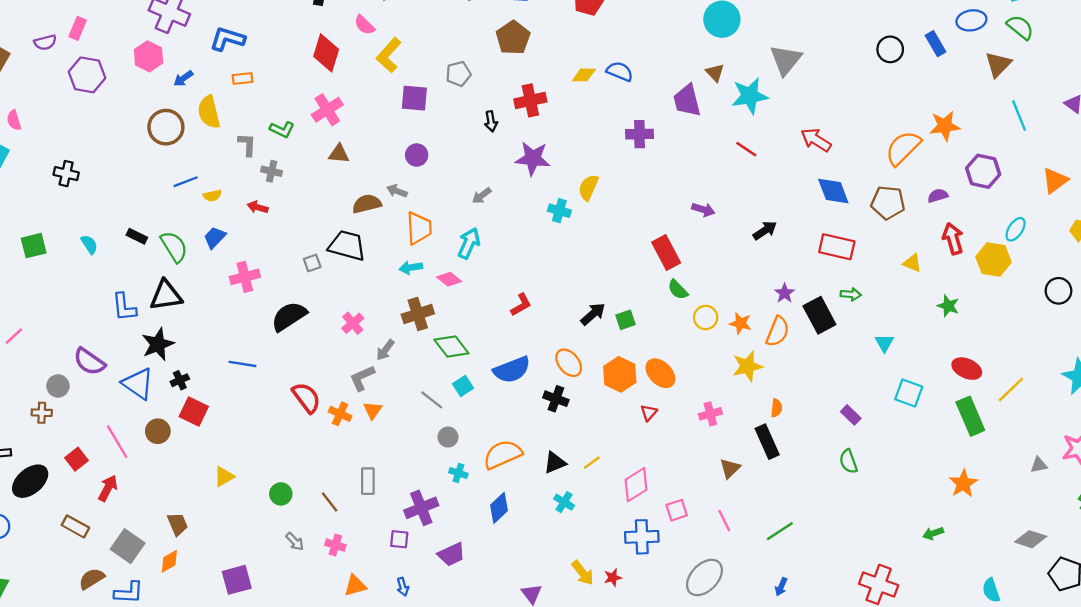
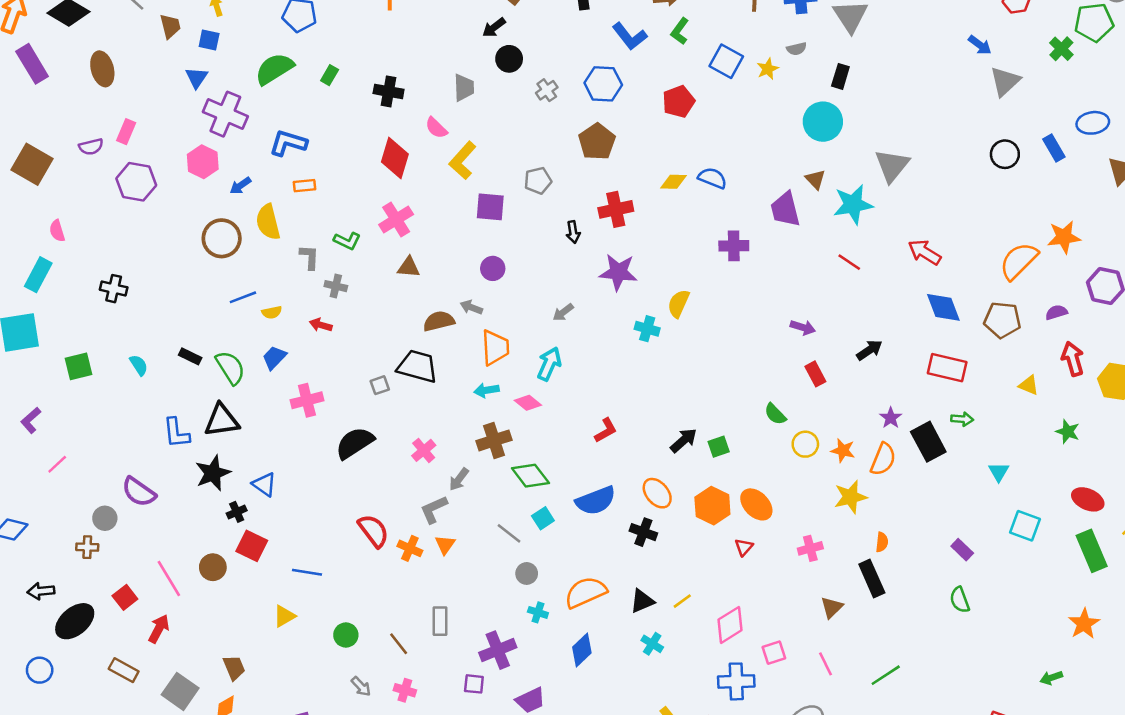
red rectangle: (666, 252) -> (815, 374), moved, size x0.7
blue line: (243, 364) -> (307, 572), moved
blue triangle: (138, 384) -> (264, 484), moved, size x0.7

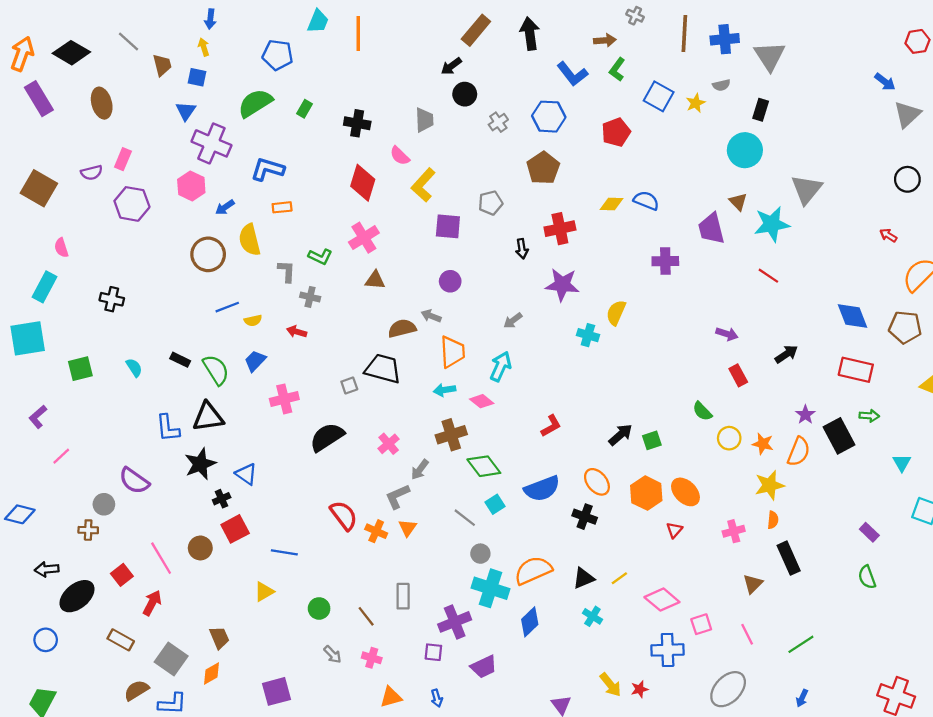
red arrow: (925, 252) -> (888, 235), moved, size x0.6
orange semicircle: (882, 542) -> (773, 520), moved
red square: (252, 546) -> (235, 529), turned 36
cyan cross: (538, 612) -> (491, 588), size x2.0
pink diamond: (730, 625) -> (662, 600), turned 72

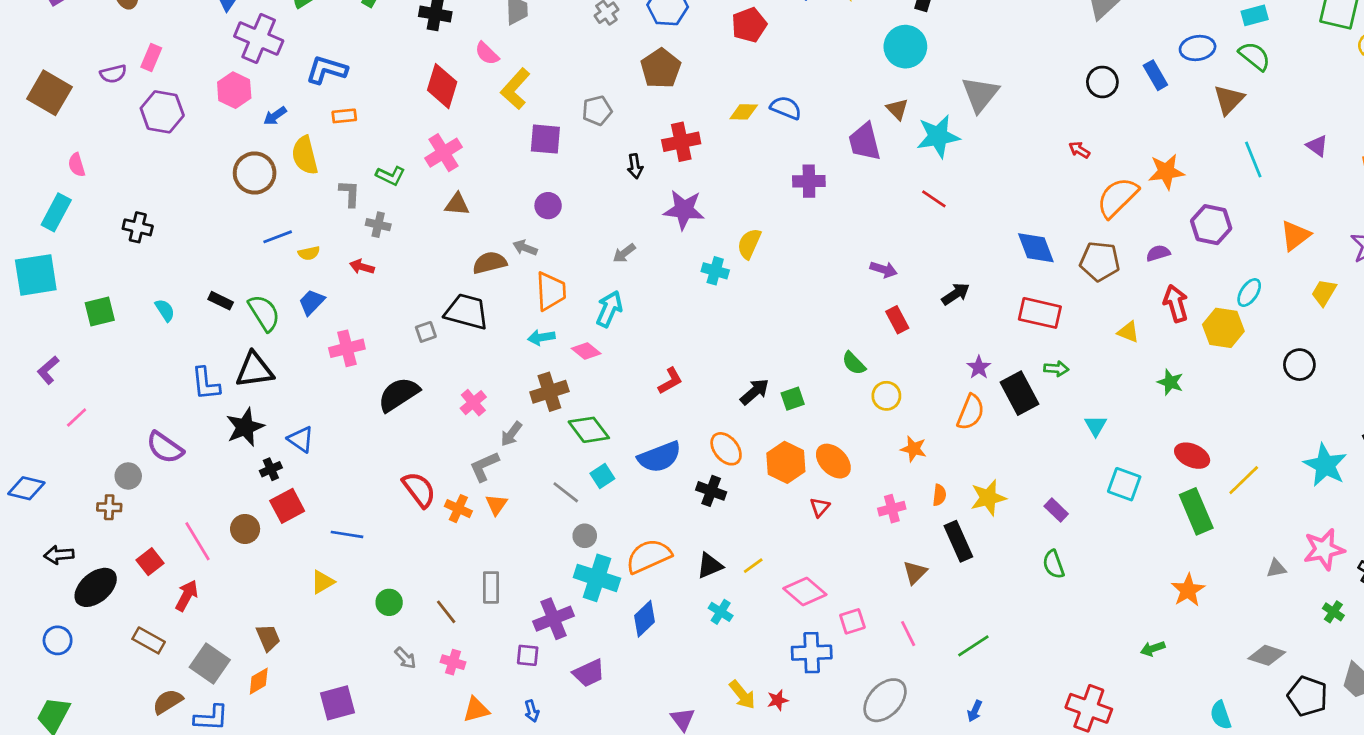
orange star: (763, 444) -> (914, 449), moved
yellow star: (770, 485) -> (988, 498), moved

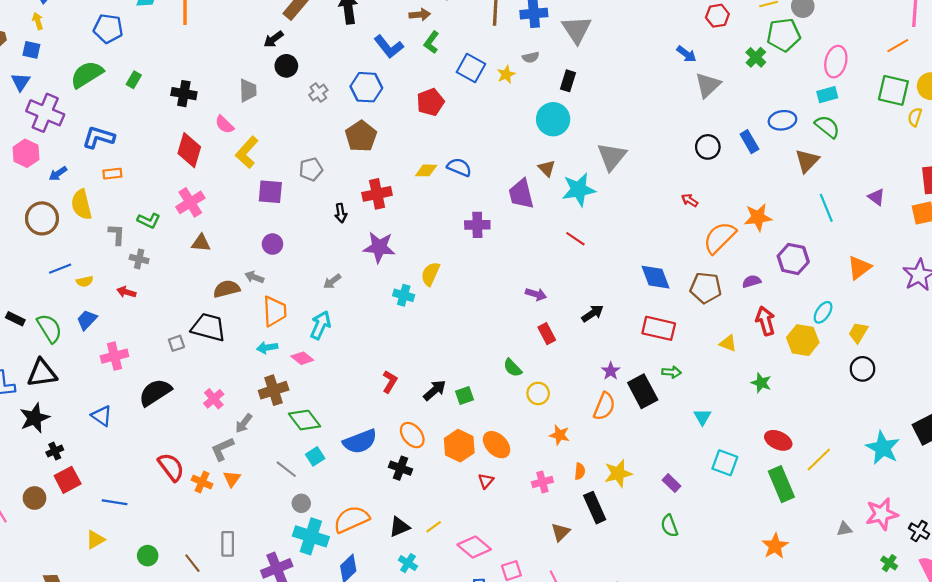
yellow trapezoid: (1324, 293) -> (858, 333), moved
red L-shape: (670, 381) -> (390, 382), moved, turned -30
blue triangle: (301, 439) -> (102, 416), moved

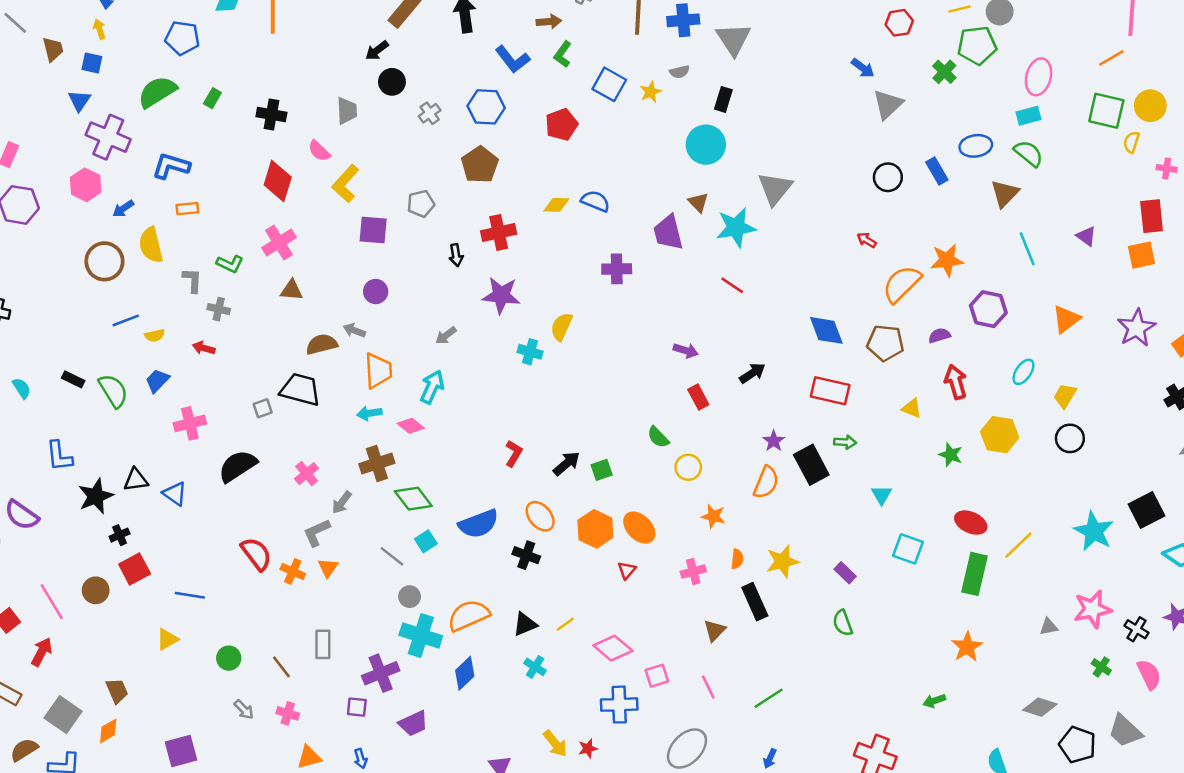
yellow hexagon: (803, 340) -> (1000, 435), moved
black triangle: (42, 373) -> (136, 480), moved, size x0.7
green rectangle: (781, 484) -> (975, 574), turned 36

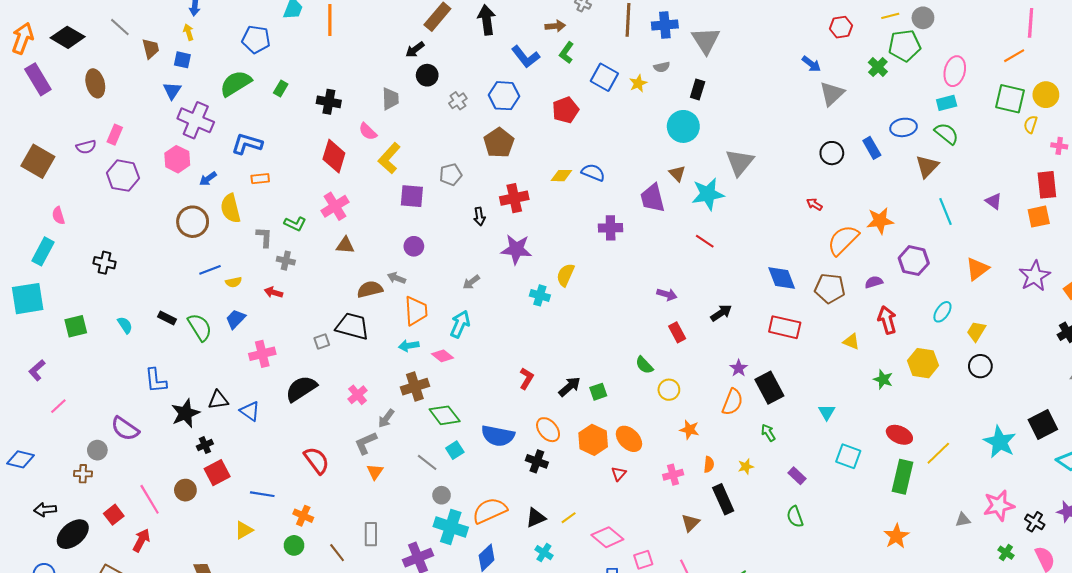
green arrow: (845, 442) -> (768, 433), moved, turned -126
blue semicircle: (479, 524) -> (498, 436), turned 32
yellow star: (782, 561) -> (746, 467), size x0.6
orange cross: (293, 571) -> (303, 516), moved

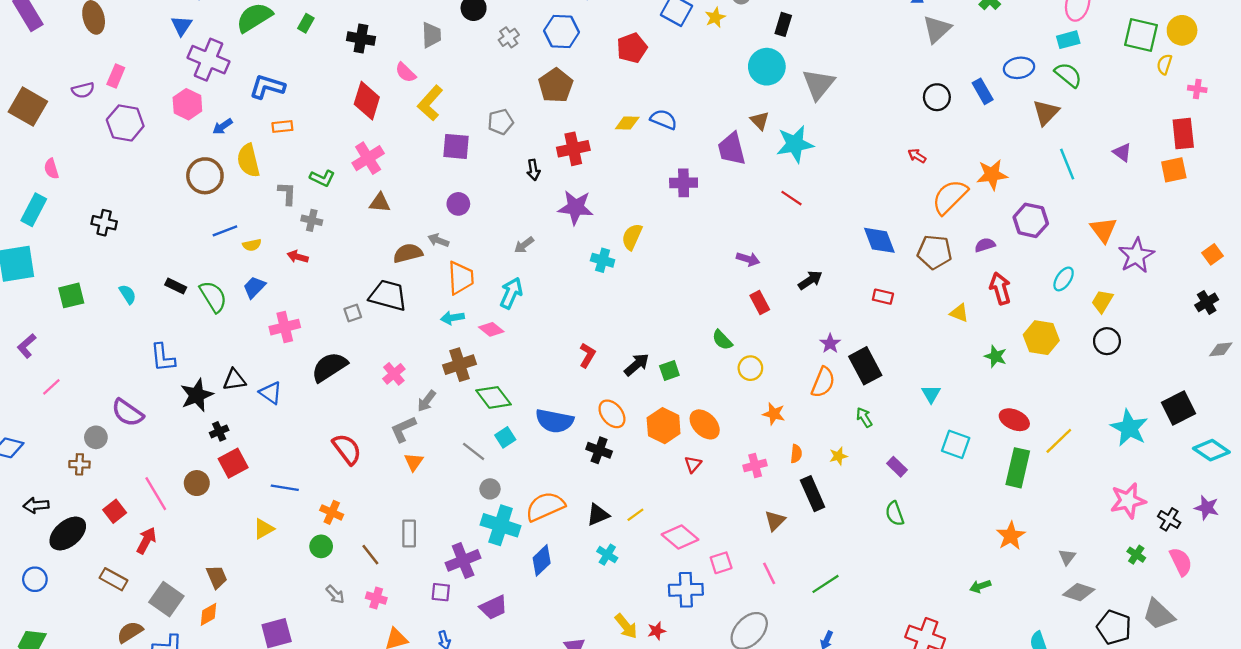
gray triangle: (740, 162) -> (818, 84), moved
orange triangle: (977, 269) -> (1103, 230), turned -30
purple star: (1035, 276) -> (1136, 256), moved
red rectangle: (785, 327) -> (883, 297), size x0.6
gray triangle: (963, 520) -> (1067, 557), moved, turned -42

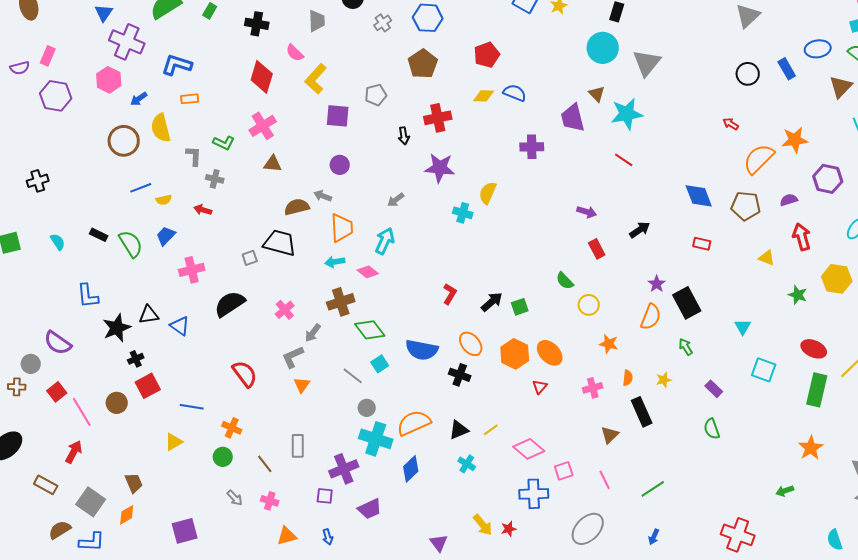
red pentagon: (632, 48) -> (487, 55), moved
black cross: (104, 223) -> (38, 181), turned -30
red square: (115, 511) -> (57, 392), moved

